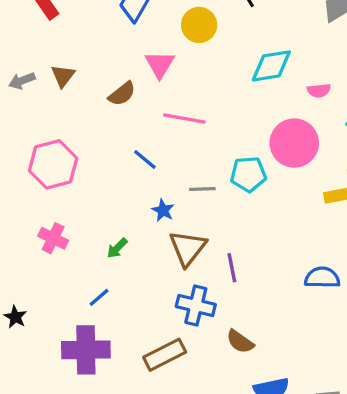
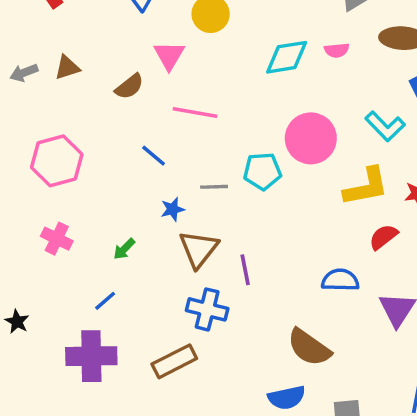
brown triangle: (63, 76) -> (67, 68), turned 35
pink semicircle: (319, 91) -> (337, 50), moved
blue star: (163, 210) -> (173, 209), turned 30
brown semicircle: (240, 342) -> (309, 347), moved, size x1.5

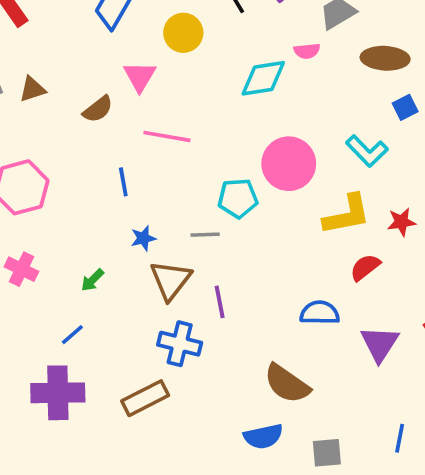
pink semicircle: (337, 50) -> (307, 51), moved
blue line: (154, 156) -> (123, 182), turned 40
gray line: (214, 187) -> (205, 235), moved

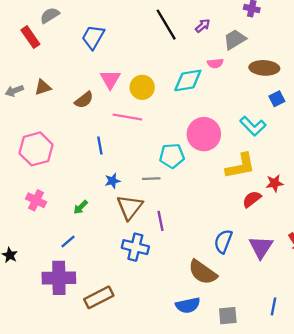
yellow circle: (183, 33) -> (142, 87), moved
red star: (401, 222) -> (275, 183), moved
blue semicircle: (320, 313) -> (223, 241), moved, turned -70
brown rectangle: (145, 398) -> (99, 297), moved

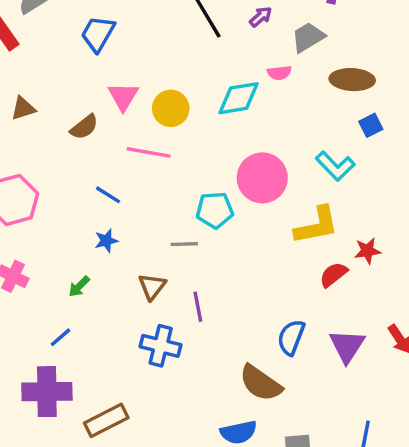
blue line: (100, 146) -> (108, 195), turned -48
blue star: (113, 181) -> (106, 241), moved
brown triangle: (130, 207) -> (152, 286), size x0.7

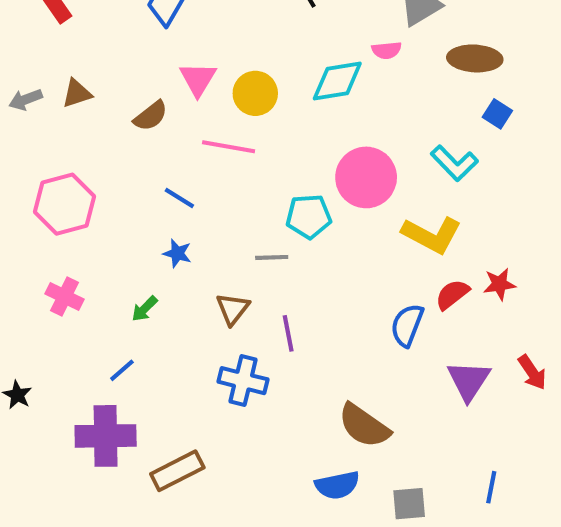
blue square: (371, 125) -> (497, 114), turned -30
yellow L-shape: (317, 225) -> (432, 235), turned 39
blue star: (106, 241) -> (177, 253), turned 30
red star: (367, 251) -> (499, 284), moved
blue semicircle: (291, 337) -> (407, 325), moved

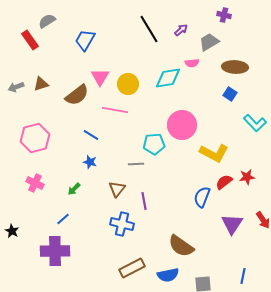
blue square: (497, 114) -> (230, 94), moved
brown semicircle: (151, 116) -> (77, 95), size x1.4
cyan L-shape: (454, 163) -> (255, 123), moved
brown rectangle: (177, 471) -> (132, 268), moved

